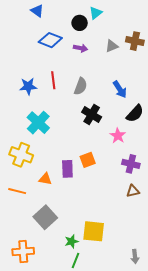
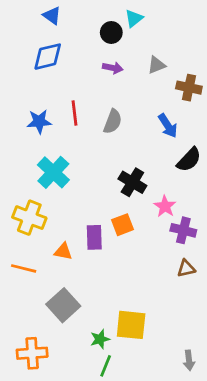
blue diamond: (50, 40) -> (48, 57), moved, turned -35
brown cross: (135, 41) -> (189, 88), moved
black cross: (92, 115) -> (132, 182), moved
pink star: (118, 136) -> (165, 206), moved

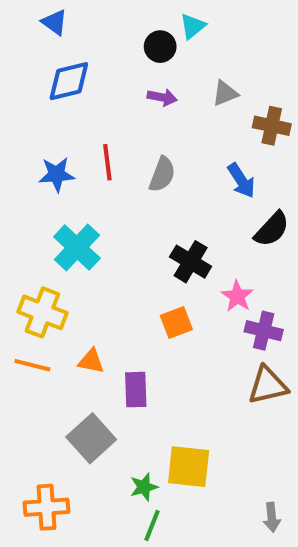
blue triangle: (52, 16) -> (55, 22), moved
purple rectangle: (94, 237) -> (136, 390), moved
orange line: (24, 268) -> (32, 365), moved
brown triangle: (186, 268) -> (268, 385), size x1.5

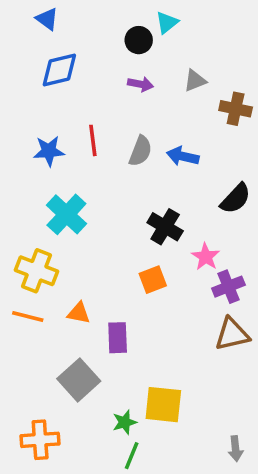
blue arrow: (241, 181) -> (183, 156), moved, turned 136
purple cross: (264, 331) -> (228, 287), turned -36

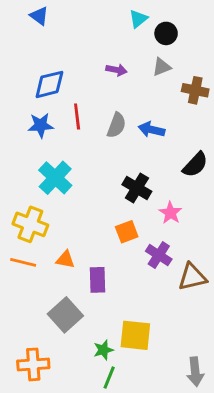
black circle: (139, 40) -> (166, 33), moved
blue diamond: (59, 70) -> (49, 84), moved
purple cross: (228, 287) -> (159, 255), moved, turned -35
gray arrow: (236, 449) -> (195, 372), size x1.4

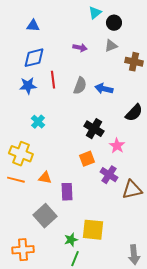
blue triangle: (39, 16) -> (33, 26), moved, turned -32
cyan cross: (55, 178) -> (38, 122), size x0.6

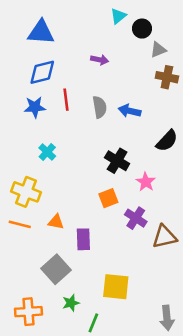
blue triangle: (33, 26) -> (41, 32), size x1.6
gray triangle: (111, 46) -> (158, 50), moved
gray semicircle: (80, 86) -> (100, 107), turned -30
green star: (71, 240) -> (71, 303), moved

